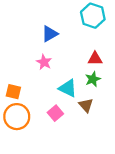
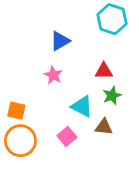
red triangle: (95, 59) -> (104, 71), moved
brown triangle: (86, 105) -> (104, 127), turned -42

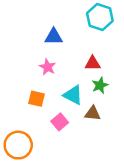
blue triangle: (60, 41) -> (54, 37), turned 30
orange square: (16, 111) -> (37, 99), moved
orange circle: (20, 141) -> (18, 145), moved

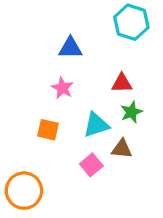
cyan triangle: (73, 95) -> (96, 125), turned -45
pink square: (60, 122) -> (91, 165), moved

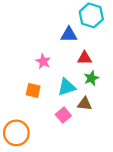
blue triangle: (70, 48) -> (69, 34), moved

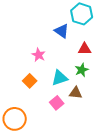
blue triangle: (69, 34) -> (62, 31), turned 35
red triangle: (85, 58) -> (85, 49), moved
orange square: (33, 90) -> (30, 81), turned 32

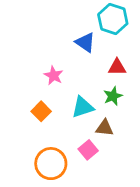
pink square: (57, 103) -> (88, 150), moved
orange circle: (15, 119) -> (51, 164), moved

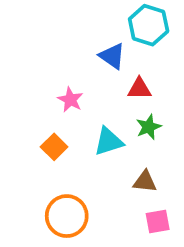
red triangle: (117, 67) -> (139, 89), moved
brown triangle: (105, 128) -> (145, 181), moved
pink square: (88, 150) -> (158, 221), moved, turned 30

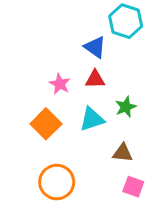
red triangle: (139, 89) -> (95, 79), moved
orange square: (54, 147) -> (46, 124), size x1.4
pink square: (158, 221) -> (133, 187), turned 30

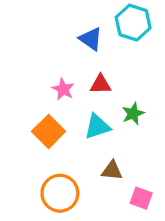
blue triangle: (95, 47) -> (91, 39), moved
brown triangle: (123, 153) -> (112, 170), moved

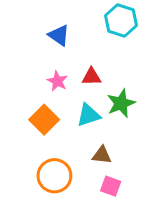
blue triangle: (91, 39) -> (59, 35), moved
green star: (133, 114) -> (121, 103), size x1.4
pink square: (141, 198) -> (111, 186), moved

